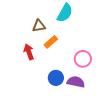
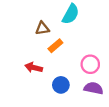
red arrow: (29, 52) -> (34, 68), moved, turned -56
purple semicircle: (76, 82) -> (94, 88), moved

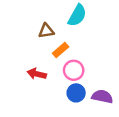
pink circle: (90, 64) -> (74, 70), moved
blue circle: (61, 85) -> (76, 93), moved

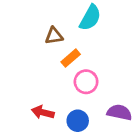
red arrow: (37, 74) -> (43, 112), moved
blue circle: (76, 93) -> (78, 121), moved

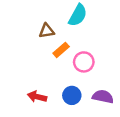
pink circle: (86, 82) -> (84, 62), moved
blue circle: (78, 121) -> (72, 95), moved

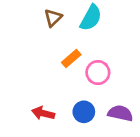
brown triangle: (47, 31) -> (53, 18), moved, turned -35

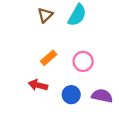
orange rectangle: (71, 58) -> (49, 58), moved
red arrow: (43, 113) -> (38, 85), moved

